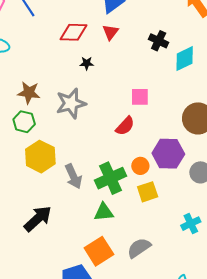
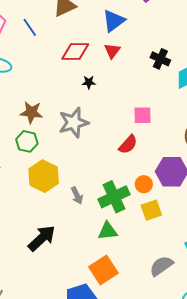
gray arrow: (73, 176) -> (77, 196), size x0.7
gray semicircle: (139, 248) -> (161, 266), moved

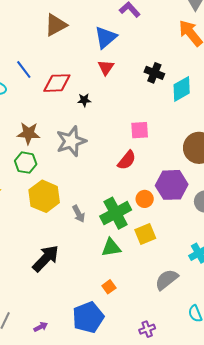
blue line: (30, 27) -> (24, 69), moved
red diamond: (75, 52) -> (57, 83), moved
yellow square: (151, 210) -> (145, 234), moved
orange square: (103, 270) -> (109, 287), size x0.5

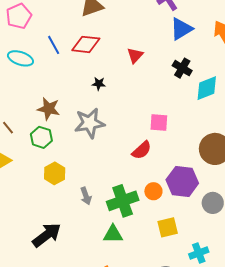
blue triangle: (106, 37) -> (181, 29), moved
red diamond: (57, 83) -> (86, 44), moved
black star: (84, 100) -> (99, 84), moved
yellow hexagon: (44, 196) -> (55, 173), size x0.7
yellow square: (145, 234) -> (168, 227), moved

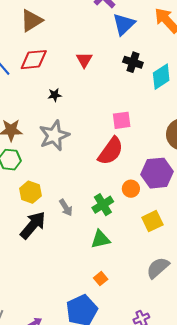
red semicircle: (142, 150) -> (111, 151), size x1.4
green cross: (123, 201) -> (103, 205), size x0.7
black arrow: (47, 235) -> (33, 225), moved

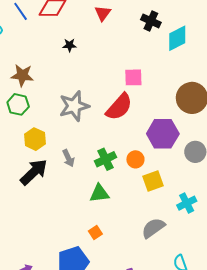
gray star: (54, 135) -> (74, 106), moved
orange circle: (131, 189) -> (135, 159), moved

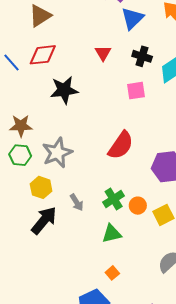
red triangle: (103, 13) -> (103, 53), moved
black star: (69, 45) -> (64, 90), size x2.0
pink square: (133, 77) -> (136, 91), moved
gray star: (74, 106) -> (57, 153), moved
orange circle: (135, 159) -> (138, 206), moved

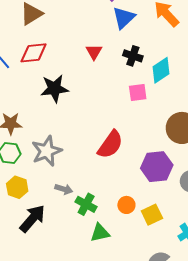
pink square: (136, 91) -> (138, 92), moved
yellow hexagon: (41, 187) -> (17, 187), moved
green cross: (114, 199) -> (86, 204), moved, turned -30
gray arrow: (77, 202) -> (64, 189), moved, turned -42

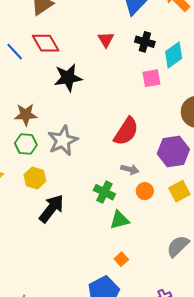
red diamond: (34, 53) -> (46, 43), turned 68
gray arrow: (64, 189) -> (130, 169), moved
yellow square: (152, 215) -> (179, 191), moved

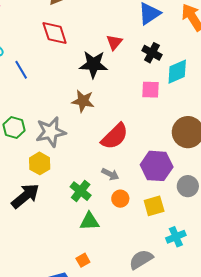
blue line: (15, 52) -> (21, 70), moved
black star: (68, 78) -> (93, 64), moved
brown star: (26, 115) -> (83, 101), moved
yellow hexagon: (35, 178) -> (40, 163), moved

